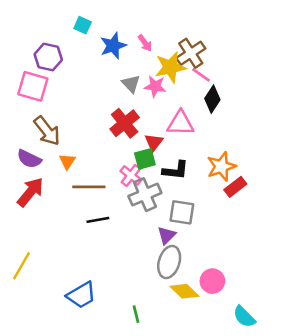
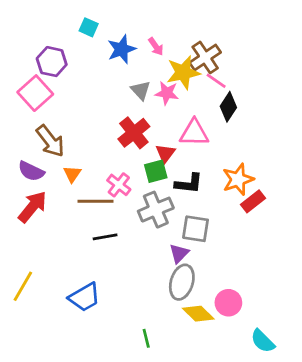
pink square: (33, 86) -> (35, 93), turned 32
pink cross: (131, 175) -> (119, 185), moved
blue trapezoid: (81, 295) -> (85, 297), moved

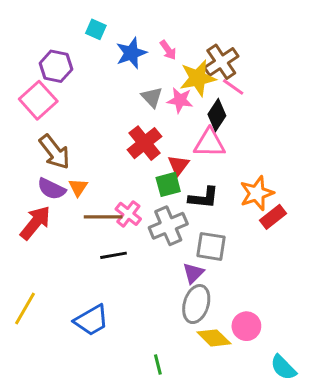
black diamond: (228, 107) -> (217, 115), moved
purple semicircle: (31, 171) -> (52, 189), moved
pink cross: (119, 185) -> (128, 214), moved

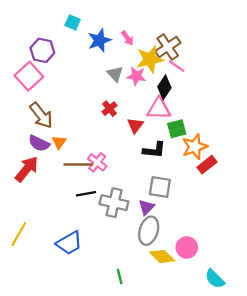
red cross: (145, 143) -> (110, 109), size x0.6
green square: (168, 184) -> (177, 129), moved
gray cross: (168, 226) -> (114, 203), moved, turned 36

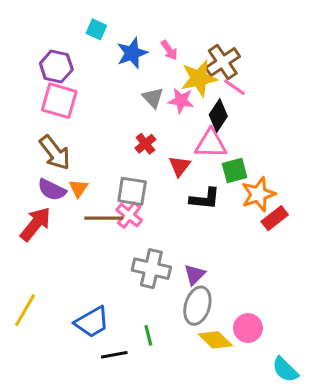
pink square: (29, 76) -> (59, 101), moved, turned -32
gray square: (160, 187) -> (132, 191), moved
black line: (86, 194) -> (114, 355), moved
green line: (120, 277) -> (148, 335), moved

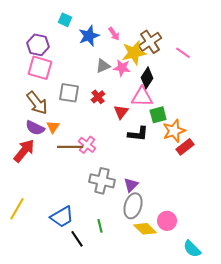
pink line: (235, 87) -> (183, 53), moved
gray triangle: (153, 98) -> (103, 66), turned 49
gray square: (132, 191) -> (69, 93), moved
black line: (114, 355) -> (77, 239), turned 66

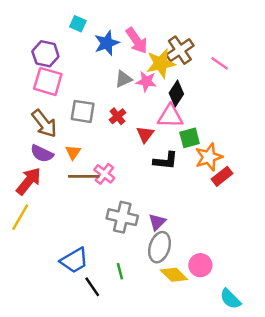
pink arrow: (114, 34) -> (137, 41), size x1.6
orange triangle: (53, 127) -> (73, 152), moved
yellow line: (17, 209) -> (20, 217), moved

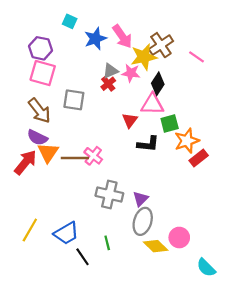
red cross: (117, 116) -> (108, 84), moved
orange triangle: (73, 152) -> (48, 153), moved, size x1.5
yellow line: (20, 217) -> (30, 230), moved

